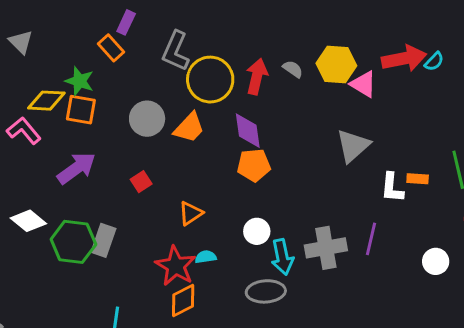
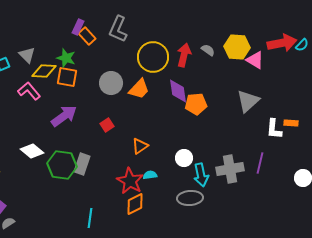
purple rectangle: (126, 22) -> (78, 27), moved
gray triangle: (21, 42) -> (27, 55), moved
gray L-shape: (176, 51) -> (118, 29), moved
orange pentagon: (254, 165) -> (196, 104), moved

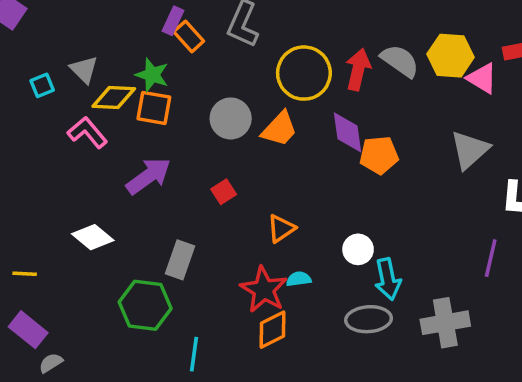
gray semicircle: (208, 50) -> (400, 61), size x1.6
green hexagon: (62, 165) -> (145, 305), moved
gray cross: (230, 169) -> (445, 323), moved

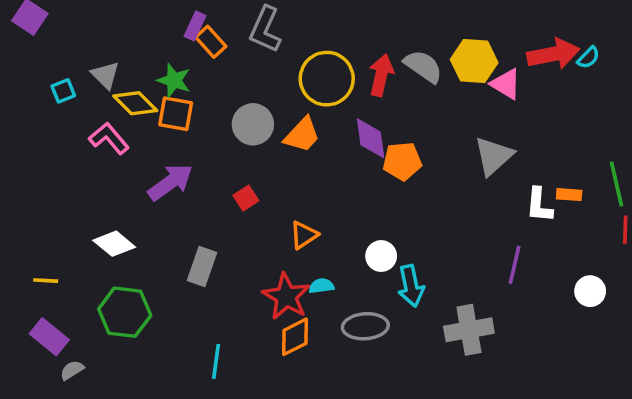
yellow diamond: (114, 98) -> (135, 103), turned 42
green hexagon: (145, 305) -> (125, 312), moved
gray ellipse: (369, 319) -> (365, 326), moved

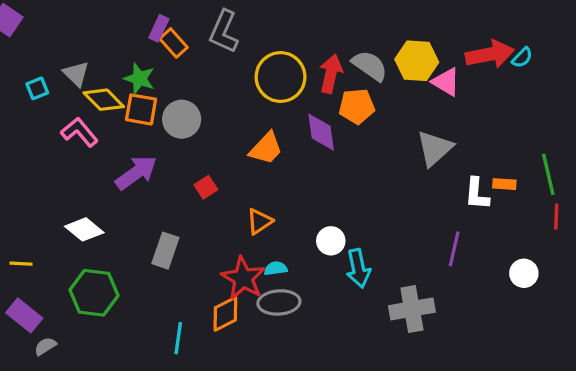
gray circle: (253, 124) -> (182, 119), moved
orange trapezoid: (302, 135) -> (266, 148), moved
orange pentagon: (402, 161) -> (357, 106), moved
gray ellipse: (365, 326) -> (279, 302), moved
orange diamond: (295, 337) -> (225, 314), moved

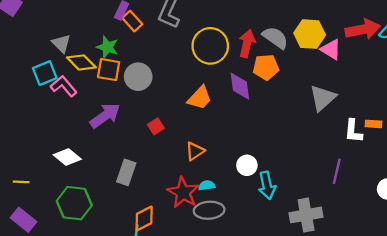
cyan square: (37, 88) -> (45, 73), moved, size x1.5
orange diamond: (225, 314) -> (144, 219), moved

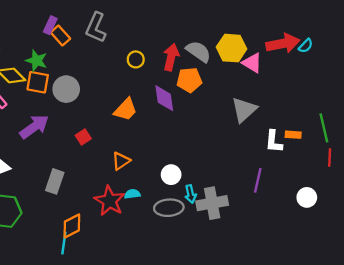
yellow circle: (210, 46) -> (136, 59), size x0.5
cyan arrow: (267, 185) -> (190, 194), size x0.7
gray ellipse: (209, 210) -> (169, 208), moved
gray cross: (306, 215) -> (212, 203), moved

